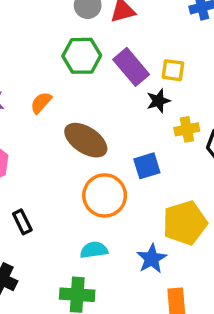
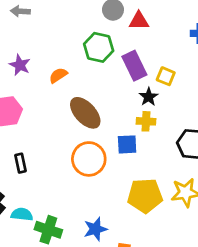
black star: (158, 101) -> (149, 97), turned -30
yellow cross: (187, 129) -> (146, 121), moved
cyan semicircle: (94, 250) -> (22, 214), moved
blue star: (152, 259) -> (95, 229), moved

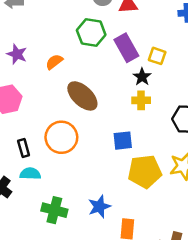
blue square: (127, 144) -> (123, 141), moved
orange circle: (89, 159) -> (61, 137), moved
cyan semicircle: (22, 214) -> (30, 174), moved

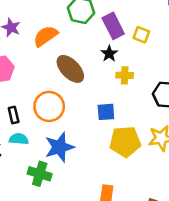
orange semicircle: (54, 62) -> (46, 36), size x1.5
black star: (142, 77) -> (109, 54), moved
blue star: (99, 207) -> (59, 147), moved, size x1.4

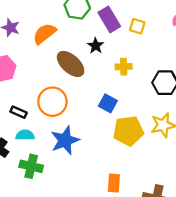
black star: (109, 54) -> (96, 46), moved
blue square: (106, 112) -> (108, 103), turned 36
black rectangle: (14, 115) -> (19, 112), turned -49
green cross: (40, 174) -> (31, 166), moved

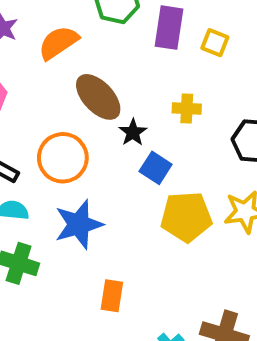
purple rectangle: (109, 19) -> (169, 28), turned 35
black star: (96, 46) -> (133, 132), moved
orange rectangle: (114, 183) -> (112, 296), moved

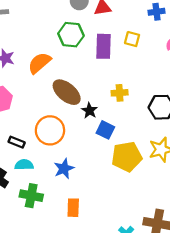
yellow square: (215, 43) -> (132, 39), moved
blue star: (79, 224) -> (64, 169), size x0.7
orange rectangle: (112, 296) -> (73, 208), moved

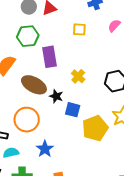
purple rectangle: (104, 46) -> (49, 57), moved
yellow cross: (120, 93) -> (78, 76), turned -32

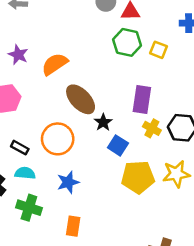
green hexagon: (28, 36) -> (127, 42), moved
purple rectangle: (49, 57) -> (142, 99), moved
yellow cross: (78, 76) -> (152, 128), moved, turned -32

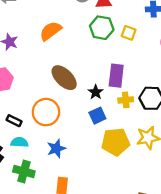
orange semicircle: (55, 64) -> (51, 31), moved
black star: (103, 122) -> (96, 92), moved
yellow cross: (152, 128) -> (126, 100), turned -32
blue square: (118, 145) -> (97, 116), turned 35

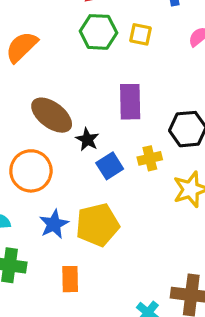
black star: (96, 92) -> (87, 140), moved
yellow cross: (126, 100) -> (150, 158), moved
yellow pentagon: (116, 142) -> (97, 225), moved

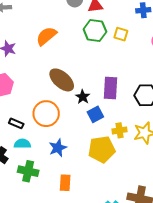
purple rectangle: (130, 102) -> (110, 88), moved
yellow cross: (150, 158) -> (120, 130), moved
yellow pentagon: (97, 225) -> (102, 149), moved

